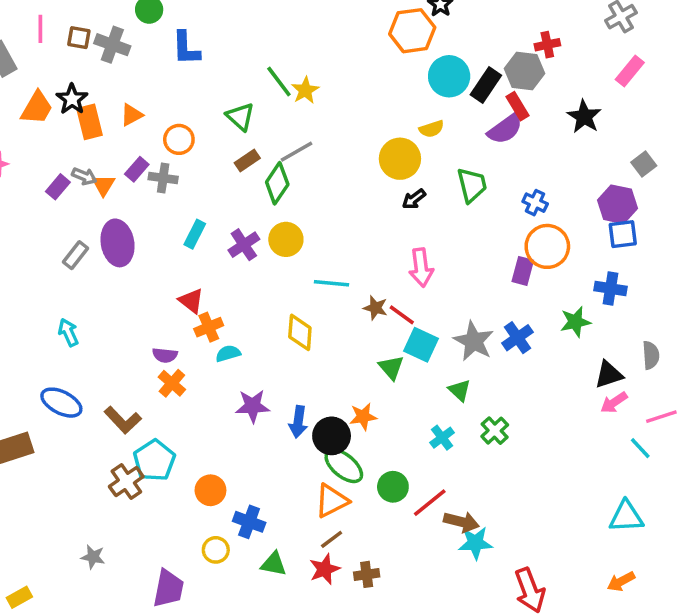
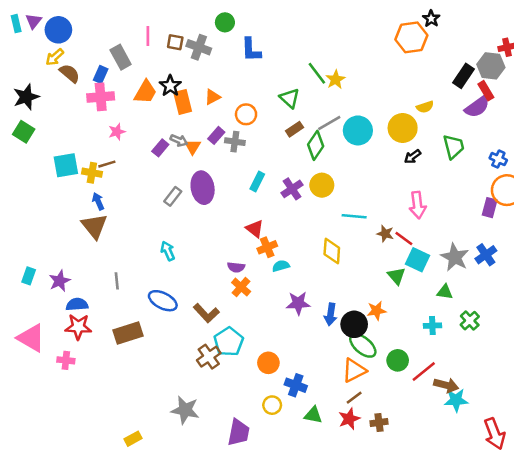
cyan circle: (449, 76) -> (358, 130), moved
green triangle: (460, 390) -> (445, 292), turned -35
cyan cross: (442, 438) -> (432, 326), turned 35
gray star: (93, 557) -> (185, 410), size x1.6

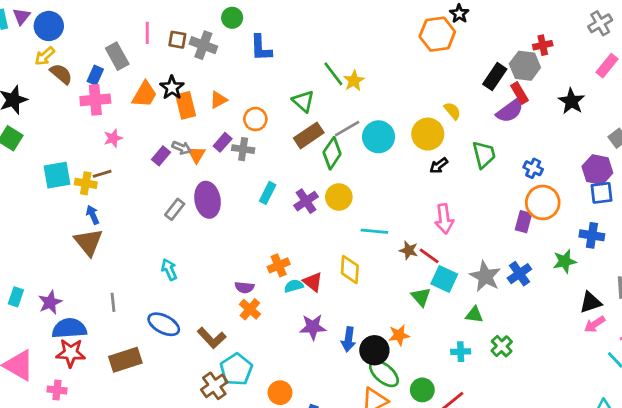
yellow semicircle: (425, 107) -> (452, 111), turned -112
brown rectangle: (295, 129) -> (309, 135), size x1.5
red triangle: (255, 229) -> (313, 282), moved
blue semicircle: (77, 304) -> (69, 328), size x1.4

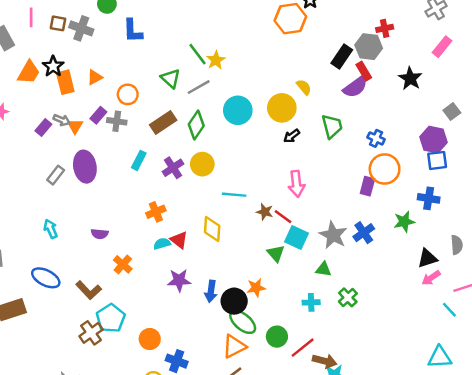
gray line: (347, 129) -> (199, 87), moved
brown rectangle: (309, 135) -> (163, 123), moved
orange cross: (279, 265) -> (156, 212), moved
purple semicircle: (244, 287) -> (100, 234), moved

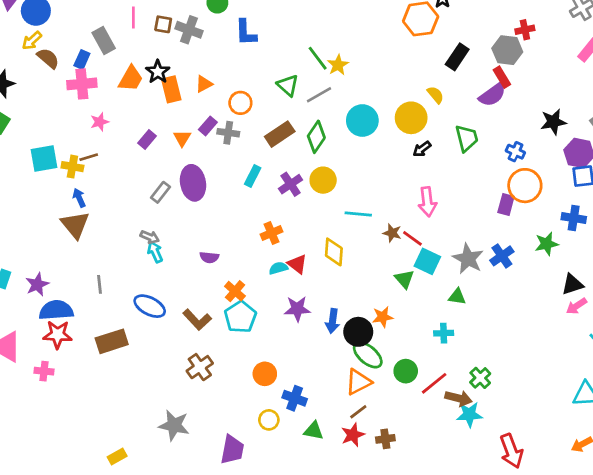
black rectangle: (342, 56) -> (457, 57), moved
black star: (410, 78) -> (553, 122), moved, turned 30
gray arrow: (62, 120) -> (150, 237), moved
green cross: (348, 297) -> (480, 378), moved
cyan pentagon: (111, 318) -> (240, 317), moved

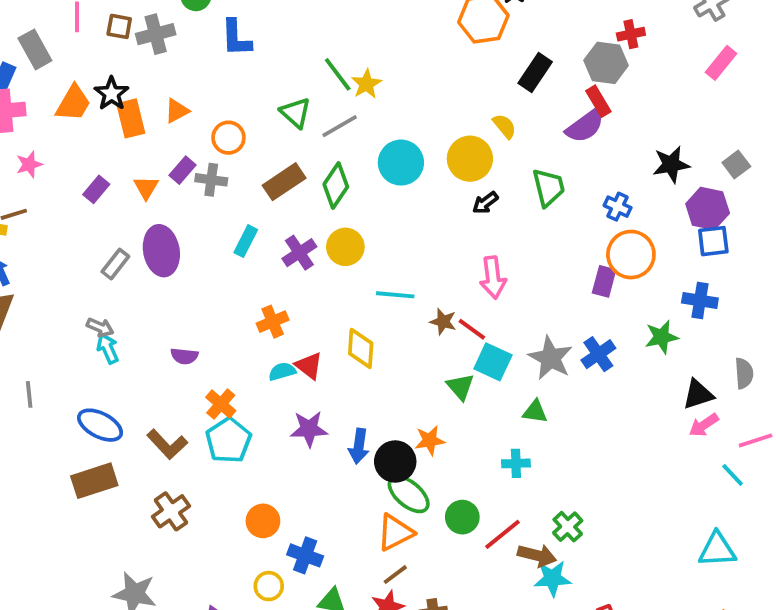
gray cross: (189, 30) -> (156, 34), turned -35
brown rectangle: (112, 341) -> (94, 481), moved

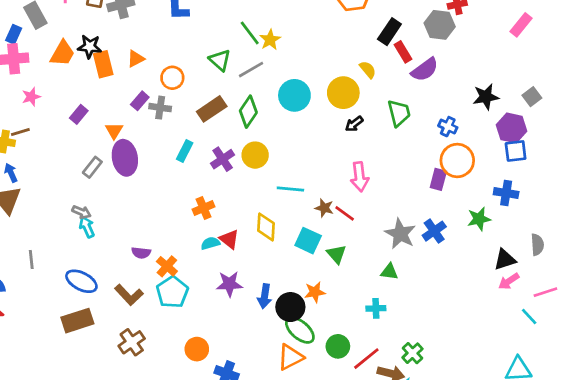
black star: (112, 94) -> (90, 47), turned -30
red rectangle: (598, 101) -> (403, 52), moved
orange triangle: (146, 187) -> (114, 131), moved
purple semicircle: (184, 356) -> (141, 253), moved
cyan square: (493, 362) -> (308, 241), moved

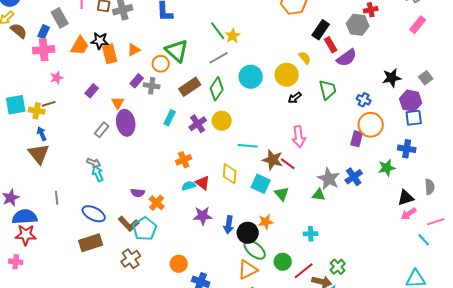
green triangle: (220, 60) -> (177, 51), moved, size x1.4
brown star: (324, 208) -> (273, 160), size x1.5
green triangle: (389, 272) -> (319, 195), moved
cyan pentagon: (172, 292) -> (145, 229), moved

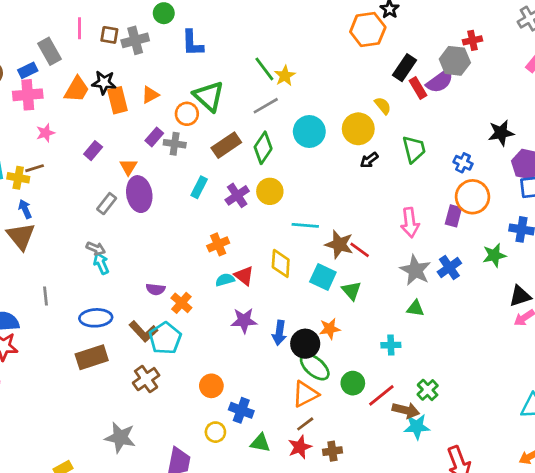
blue rectangle: (44, 32) -> (28, 70), turned 40
purple semicircle: (347, 58) -> (440, 81), moved
pink arrow: (299, 137) -> (410, 223), moved
green triangle: (319, 195) -> (415, 308), moved
blue ellipse: (94, 214) -> (96, 318), turned -30

